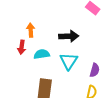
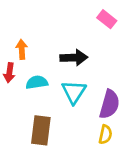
purple semicircle: (95, 70) -> (109, 104), size x1.5

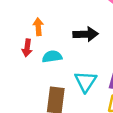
cyan triangle: (74, 92) -> (86, 81), moved

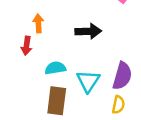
cyan semicircle: (52, 57) -> (55, 68), moved

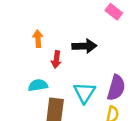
red arrow: (26, 46) -> (56, 60), moved
cyan semicircle: (55, 68) -> (38, 85), moved

